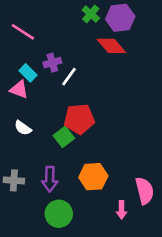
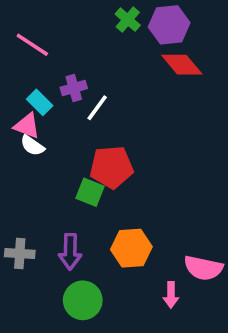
red diamond: (111, 46) -> (182, 65), moved
white semicircle: (23, 128) -> (32, 146), moved
green square: (64, 137) -> (90, 192), turned -30
pink semicircle: (145, 191) -> (203, 268), turned 116

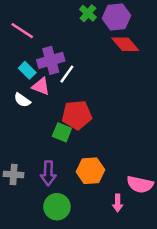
purple cross: (74, 88) -> (51, 60), size x1.5
pink triangle: (27, 126) -> (41, 86), moved

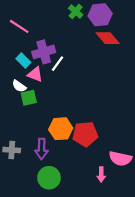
red pentagon: (77, 115) -> (85, 134), moved
green square: (62, 132) -> (29, 98), moved, turned -35
orange hexagon: (90, 171) -> (61, 129), moved

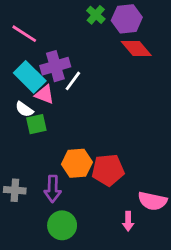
cyan rectangle: (23, 61) -> (30, 77), size x1.6

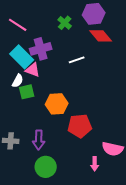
green cross: (96, 15) -> (65, 23), moved
white line: (73, 81) -> (77, 60), moved, turned 35
white semicircle: (24, 109) -> (18, 81), turned -96
orange hexagon: (77, 163) -> (57, 104), moved

